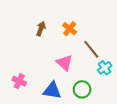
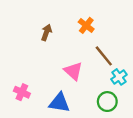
orange cross: (70, 29) -> (86, 25), moved
green circle: (82, 89) -> (107, 102), moved

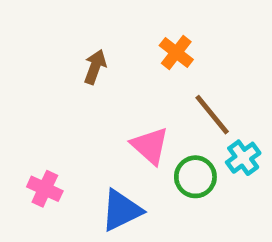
green circle: (107, 102) -> (195, 177), moved
blue triangle: (59, 103) -> (121, 210), turned -35

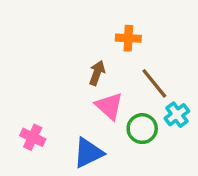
orange cross: (176, 53) -> (128, 38), turned -35
brown arrow: (95, 67) -> (97, 73), moved

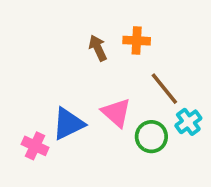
brown arrow: (97, 73) -> (98, 48), moved, turned -45
blue triangle: (88, 153) -> (68, 124), moved

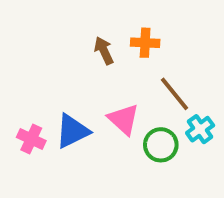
pink cross: (35, 146) -> (31, 139), moved

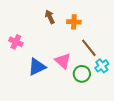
brown arrow: (104, 51) -> (50, 17), moved
pink cross: (31, 139) -> (16, 42), moved

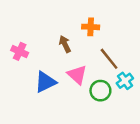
brown arrow: (50, 17) -> (65, 44), moved

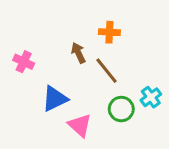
brown line: (109, 59) -> (106, 71), moved
pink triangle: (77, 75) -> (80, 125), moved

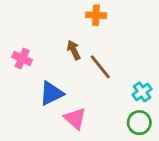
orange cross: (109, 32) -> (96, 15), moved
green circle: (121, 109) -> (139, 123), moved

